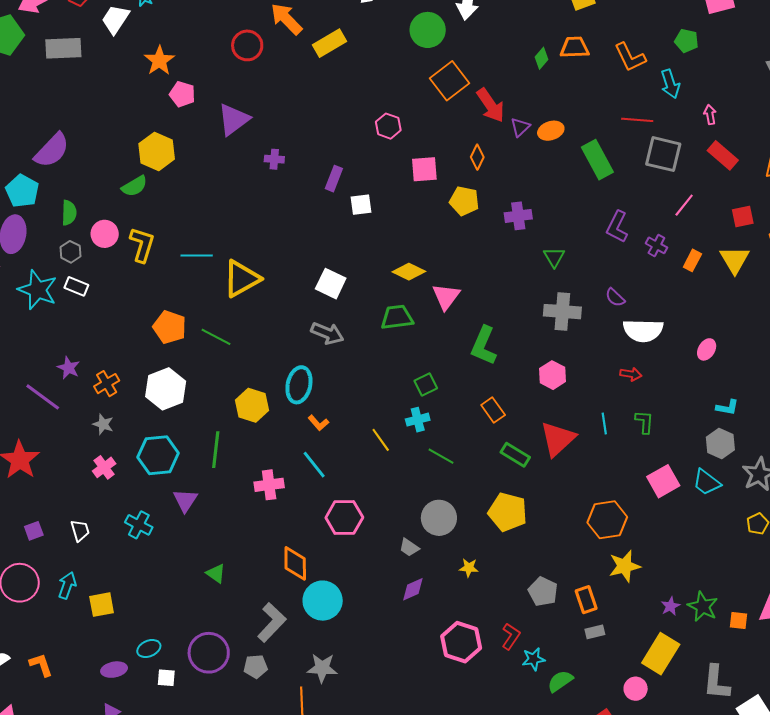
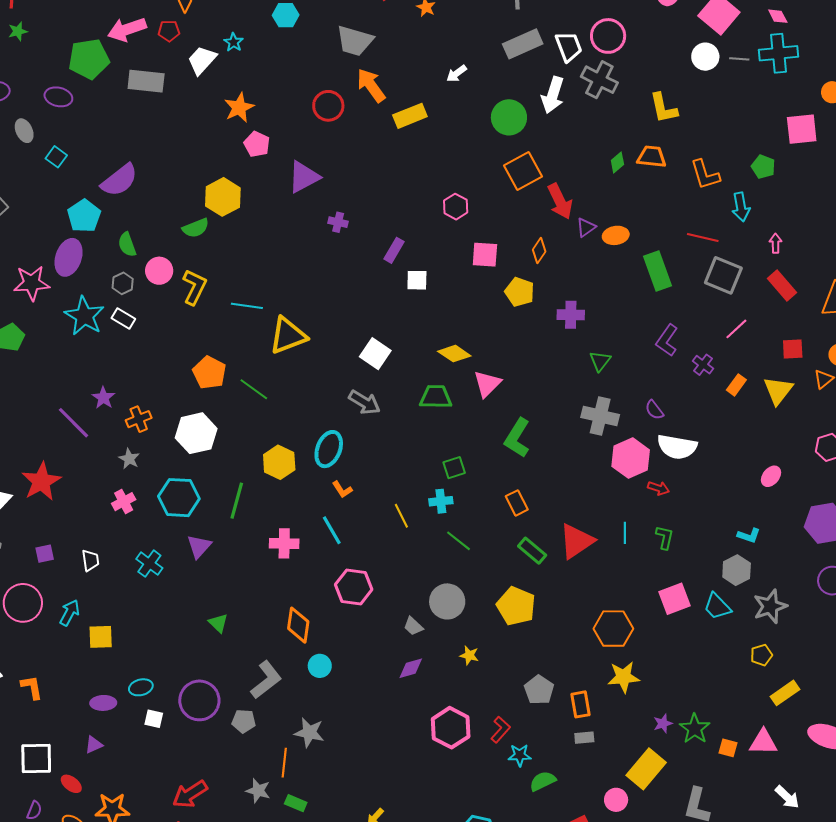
green semicircle: (69, 213) -> (127, 245), turned 150
pink ellipse: (707, 349) -> (771, 476), moved
pink hexagon: (552, 375) -> (631, 458), moved, size x1.4
cyan circle: (323, 601) -> (320, 666), size x0.6

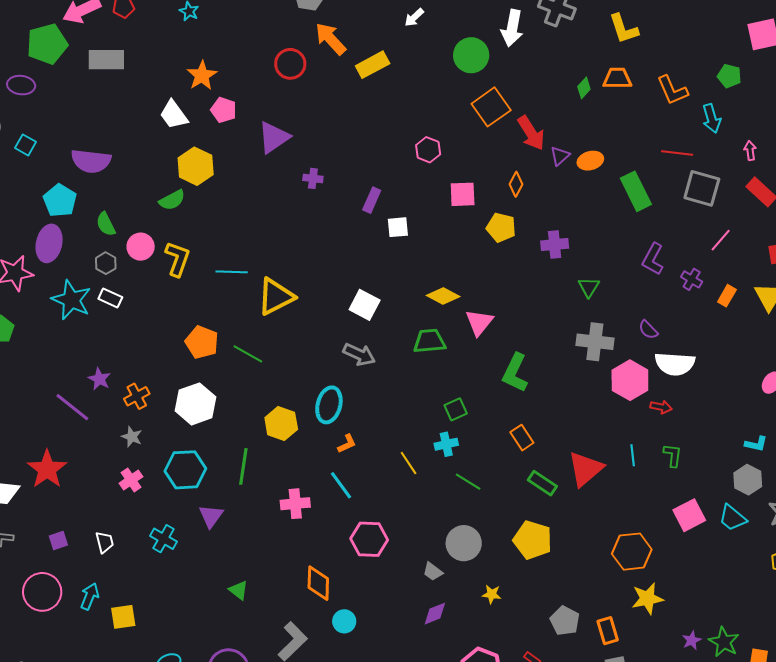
white trapezoid: (202, 60) -> (174, 115), moved, turned -72
purple semicircle: (119, 180) -> (91, 161), turned 51
orange L-shape: (342, 490) -> (347, 444), turned -75

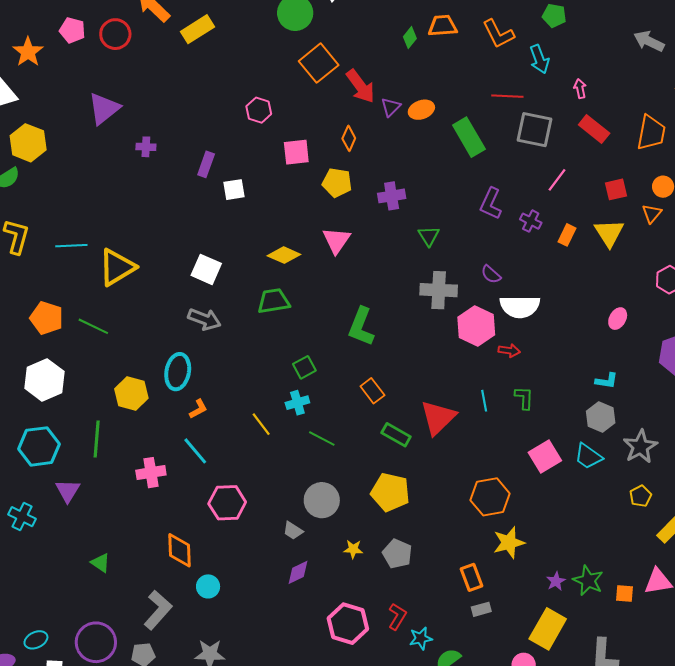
pink pentagon: (224, 110) -> (72, 30), moved
pink triangle: (479, 322) -> (336, 240), moved
gray pentagon: (565, 621) -> (397, 554), moved

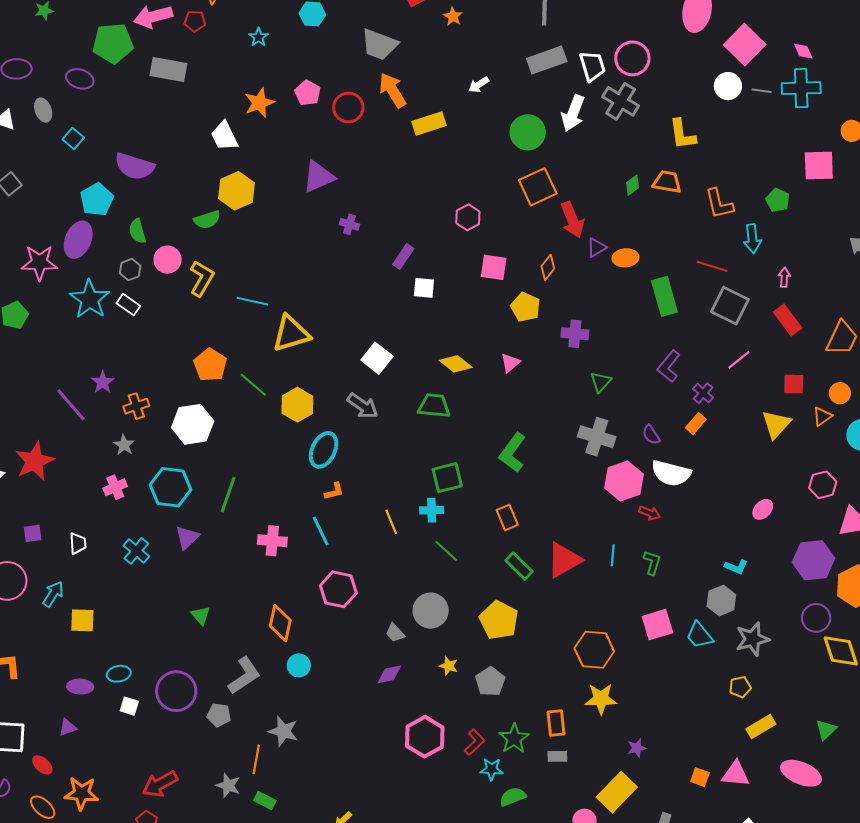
orange rectangle: (567, 235) -> (696, 424), moved
pink triangle: (336, 240) -> (510, 363), size x0.7
green square: (304, 367) -> (447, 478), size x1.4
yellow hexagon: (131, 394) -> (297, 405), moved
green star: (588, 581) -> (514, 738), moved

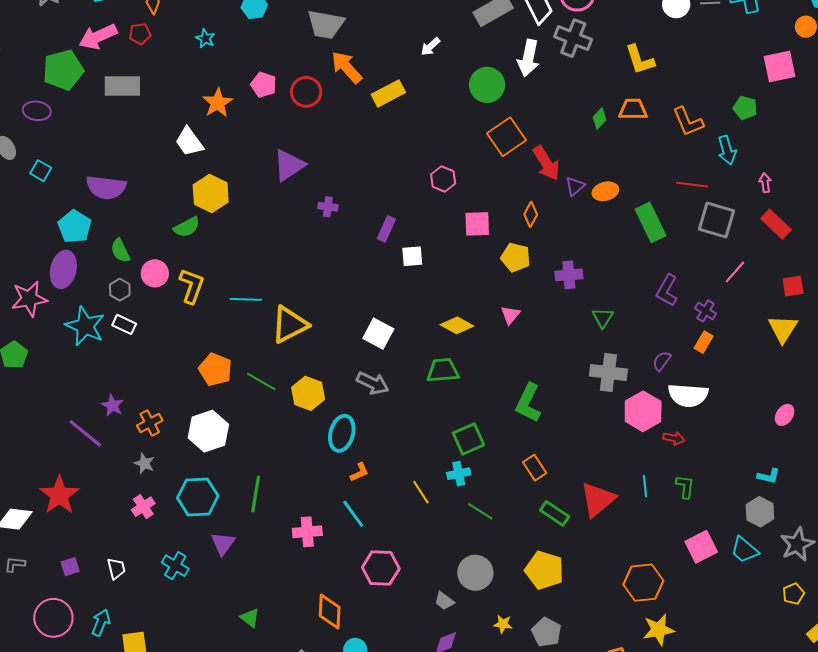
purple semicircle: (651, 435) -> (662, 361), turned 80

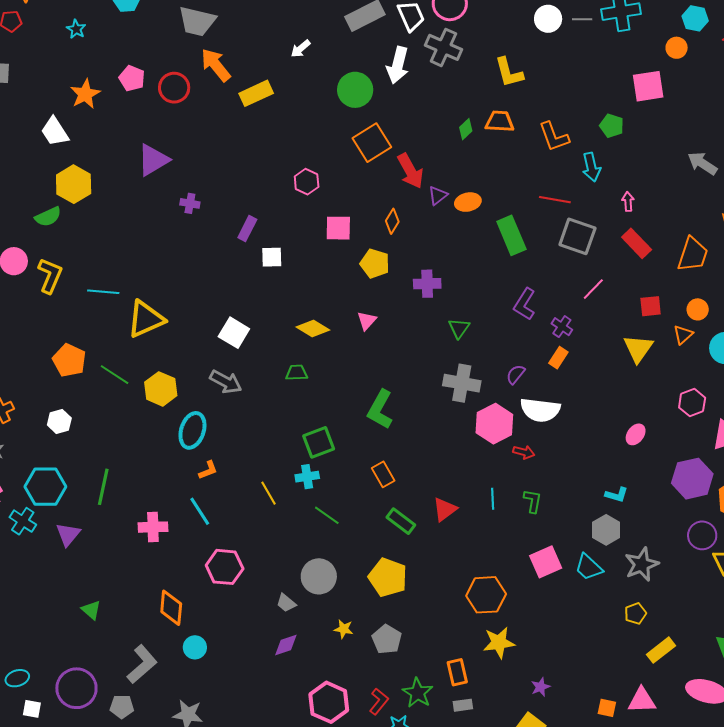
green trapezoid: (443, 370) -> (297, 373), size x0.7
white hexagon: (208, 431) -> (59, 421), size x0.6
red triangle: (598, 499) -> (445, 509), size x0.7
cyan cross: (175, 566) -> (23, 521), moved

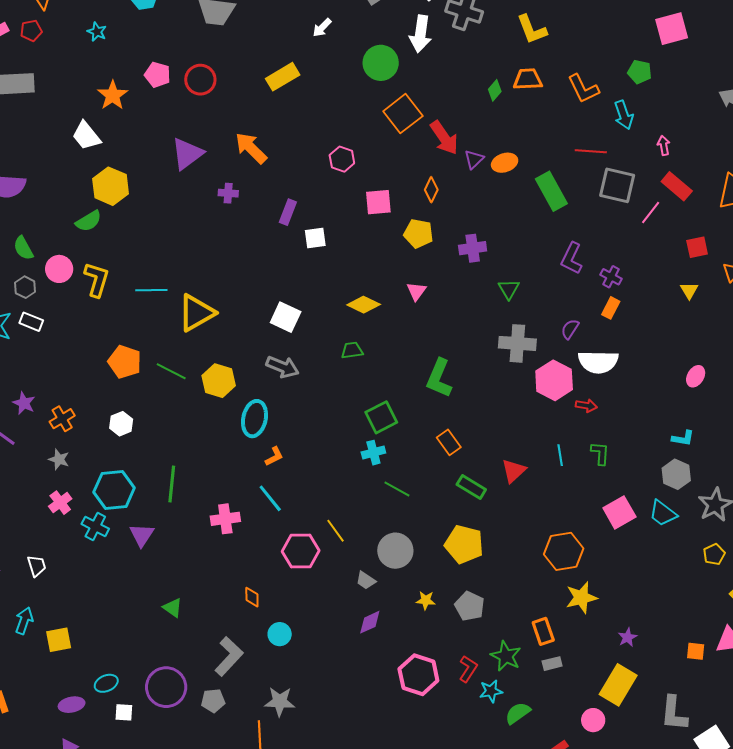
orange arrow: (216, 65) -> (251, 148), moved
pink line: (593, 289) -> (651, 212), moved
yellow triangle: (638, 348) -> (689, 290), size x0.6
yellow line: (268, 493) -> (336, 531), moved
orange diamond: (171, 608) -> (252, 597), size x0.6

